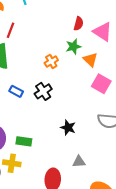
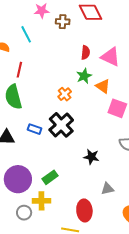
black cross: (43, 91) -> (61, 125), size x1.4
green rectangle: (24, 141) -> (50, 177), turned -35

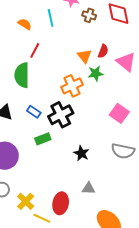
orange triangle: (103, 86) -> (84, 56), moved
orange cross: (65, 94) -> (72, 86), size x1.5
green rectangle: (50, 177) -> (43, 139), moved
yellow cross: (41, 201) -> (26, 201), moved, turned 30

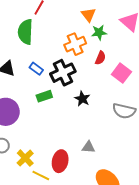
red semicircle: (103, 51) -> (100, 58), moved
black star: (81, 153) -> (82, 99), moved

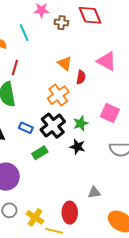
green star: (99, 32) -> (81, 123), moved
red semicircle: (100, 58) -> (81, 77), moved

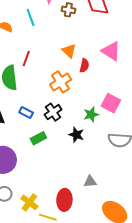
red line: (15, 67) -> (26, 58), moved
green star: (81, 123) -> (91, 114), moved
black cross: (53, 126) -> (53, 112), size x0.7

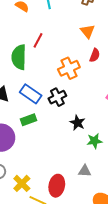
orange triangle: (69, 51) -> (88, 31), moved
blue rectangle: (26, 112) -> (31, 94), size x1.5
green star: (91, 114) -> (94, 141), moved
green rectangle: (38, 138) -> (28, 120), moved

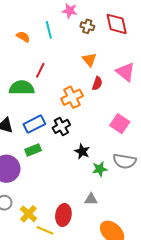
green semicircle: (19, 57) -> (22, 88), turned 90
blue rectangle: (31, 94) -> (34, 124), turned -60

